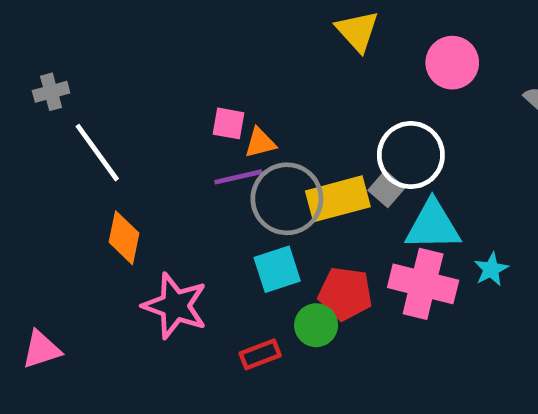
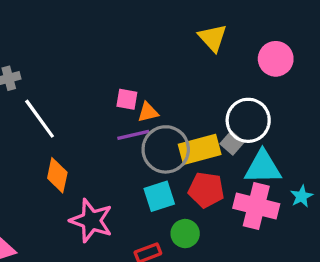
red pentagon: (345, 294) -> (206, 190), moved

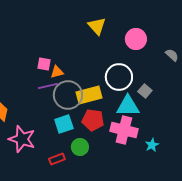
gray square: (232, 143) -> (145, 91), moved
cyan star: (302, 196) -> (152, 145), moved

